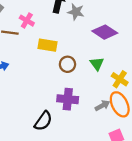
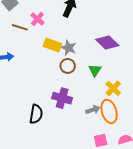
gray star: (76, 12) -> (69, 48), moved
black semicircle: (43, 121) -> (36, 114), turned -36

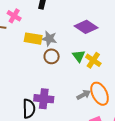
yellow cross: (113, 88) -> (93, 60), moved
purple cross: (62, 98) -> (44, 99), moved

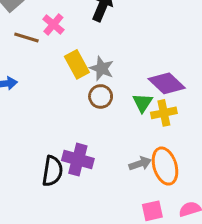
purple diamond: (86, 27) -> (167, 83), moved
yellow rectangle: (33, 39) -> (77, 64), turned 42
yellow cross: (93, 60) -> (164, 113), turned 35

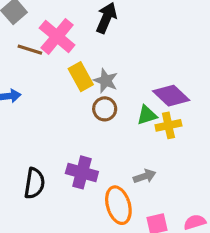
pink cross: (53, 24) -> (57, 36), size x1.6
green triangle: (142, 103) -> (147, 115), turned 40
orange ellipse: (165, 166) -> (118, 205), moved
black semicircle: (52, 171) -> (34, 183), moved

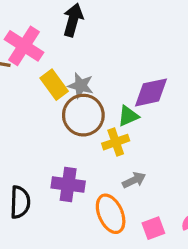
purple diamond: (171, 96) -> (151, 92), turned -48
brown circle: (105, 109) -> (83, 115), size x1.6
yellow cross: (168, 125) -> (116, 142), moved

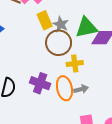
green triangle: (128, 116) -> (86, 27), moved, size x1.6
orange ellipse: (111, 214) -> (64, 88), moved

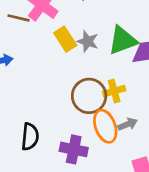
brown circle: (59, 43) -> (89, 96), moved
purple cross: (40, 83) -> (74, 149), moved

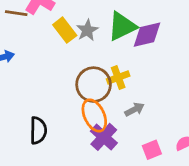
gray star: (88, 41) -> (87, 30), turned 30
orange ellipse: (105, 126) -> (94, 115), moved
purple cross: (74, 149) -> (104, 137), moved, turned 36

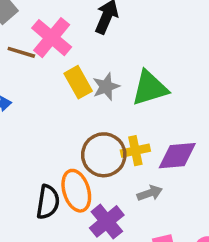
purple diamond: (147, 35) -> (177, 156), moved
orange ellipse: (94, 115) -> (76, 191), moved
black semicircle: (38, 130) -> (48, 202), moved

